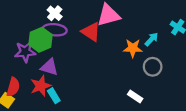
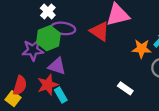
white cross: (55, 13) -> (48, 12), moved
white rectangle: (135, 96) -> (125, 88), moved

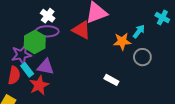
white cross: (48, 12) -> (48, 16), moved
red semicircle: (20, 85) -> (14, 75), moved
cyan rectangle: (61, 95) -> (27, 70), moved

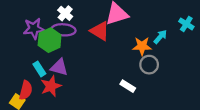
purple star: (21, 55) -> (34, 29), moved
gray circle: (142, 57) -> (149, 65), moved
red semicircle: (14, 75) -> (26, 90), moved

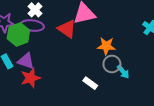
cyan arrow: (160, 37) -> (123, 72), moved, turned 96
red star: (51, 86) -> (31, 78), moved

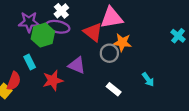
orange star: (106, 46) -> (122, 42), moved
purple triangle: (26, 61) -> (77, 65), moved
gray circle: (112, 64) -> (109, 53), moved

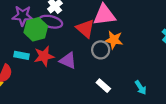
cyan rectangle: (30, 62) -> (22, 55), turned -56
cyan arrow: (148, 79) -> (141, 88), moved
red star: (53, 80) -> (44, 56), moved

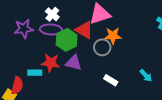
green hexagon: (36, 29) -> (67, 40), moved
cyan rectangle: (22, 55) -> (35, 73), moved
red star: (44, 56) -> (50, 63), turned 30

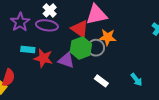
purple star: (24, 29) -> (20, 22), turned -30
green hexagon: (67, 40) -> (81, 48), moved
cyan rectangle: (35, 73) -> (28, 49), moved

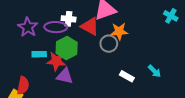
white cross: (50, 10) -> (69, 19), moved, turned -32
green hexagon: (81, 48) -> (67, 48), moved
purple triangle: (66, 60) -> (65, 76), moved
white rectangle: (101, 81) -> (127, 76), moved

